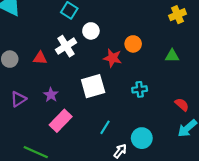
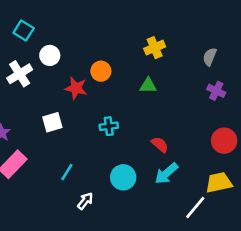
yellow cross: (177, 15) -> (155, 48), moved
white square: (93, 86) -> (52, 122), size x0.7
cyan circle: (142, 138) -> (123, 177), moved

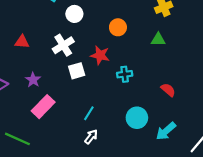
white cross: (20, 74) -> (63, 45), moved
red star: (76, 88) -> (100, 55), moved
cyan arrow: (166, 173) -> (166, 131), moved
white arrow: (85, 201) -> (91, 137), moved

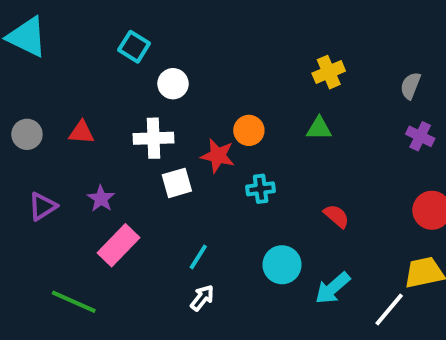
orange circle: (118, 27) -> (249, 130), moved
white cross: (63, 45) -> (154, 138), turned 30

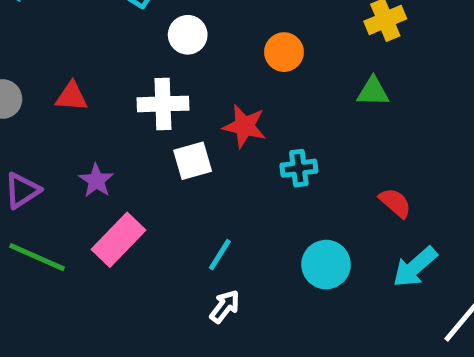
orange circle: (249, 130) -> (284, 52), moved
cyan arrow: (333, 288) -> (415, 267), moved
green line: (74, 302) -> (37, 257), moved

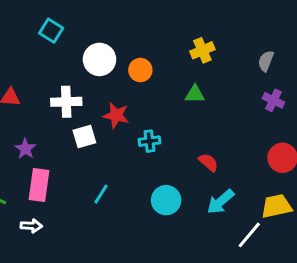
white circle: (188, 35) -> (100, 59), moved, size x1.4
pink rectangle: (119, 240) -> (39, 185), turned -36
white arrow: (225, 307) -> (31, 226), moved, turned 55

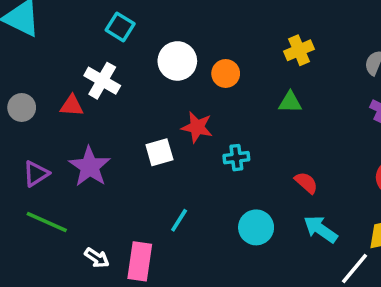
white cross: (66, 102) -> (102, 81), moved, turned 32
purple star: (25, 149) -> (90, 167), size x1.6
pink rectangle: (39, 185) -> (140, 261), moved
cyan arrow: (221, 202) -> (320, 229), turned 76
white arrow: (31, 226) -> (97, 258), turned 30

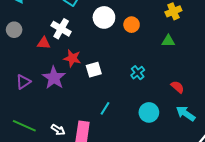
gray circle: (22, 107) -> (14, 30), moved
red star: (197, 127) -> (72, 58), moved
cyan cross: (236, 158) -> (138, 73), turned -32
green line: (47, 222) -> (24, 126), moved

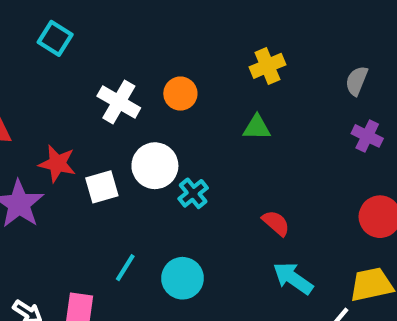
white circle: (104, 17) -> (155, 166), moved
white cross: (61, 29) -> (119, 102), moved
cyan circle: (149, 112) -> (183, 278), moved

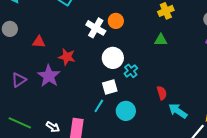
orange circle: (180, 94) -> (116, 21), moved
white square: (102, 187) -> (110, 87), moved
red semicircle: (276, 223) -> (162, 93), moved, turned 32

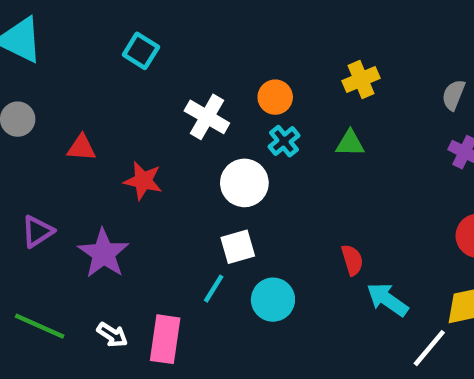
orange circle: (116, 21) -> (275, 97), moved
cyan cross: (131, 71) -> (284, 141), moved
purple star: (49, 76) -> (103, 253), moved

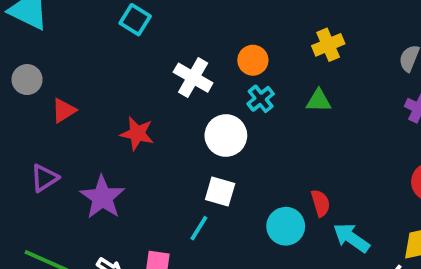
red triangle: (81, 148) -> (64, 110), moved, turned -36
white square: (238, 247) -> (220, 191), turned 32
cyan circle: (273, 300) -> (286, 226), moved

